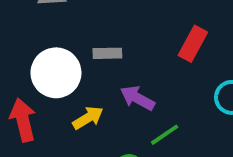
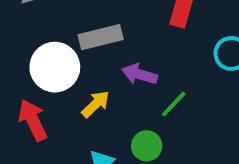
gray rectangle: (107, 53) -> (101, 37), size x1.5

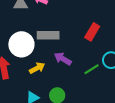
green line: (174, 104) -> (92, 69), moved

